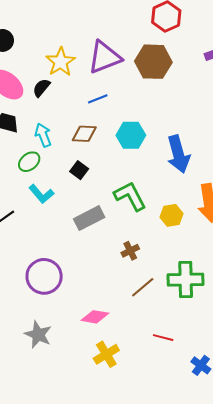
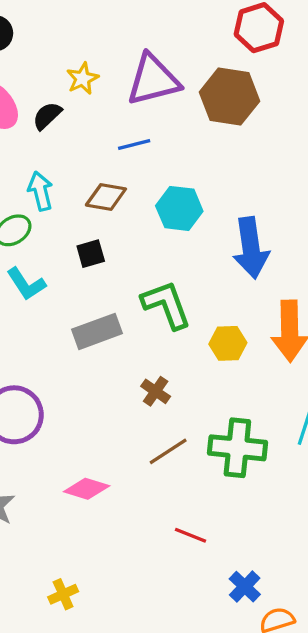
yellow star: (61, 62) -> (83, 79), size x0.7
black square: (79, 170) -> (91, 254), turned 30
brown cross: (130, 251) -> (156, 391), turned -36
yellow cross: (106, 354) -> (63, 594), moved, size x0.7

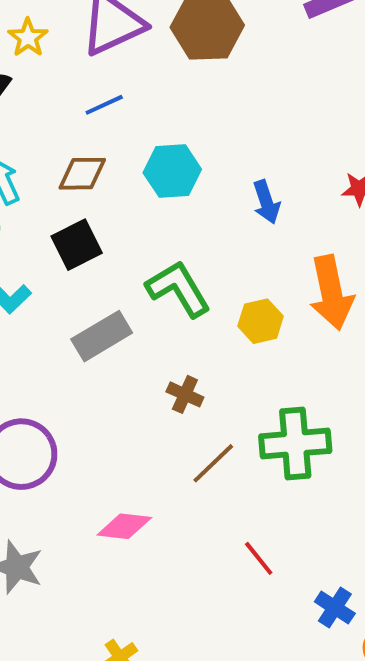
blue arrow: (251, 248) -> (266, 202), size x0.6
black square: (91, 254) -> (77, 245), size x1.4
red line: (190, 535) -> (259, 558), turned 40

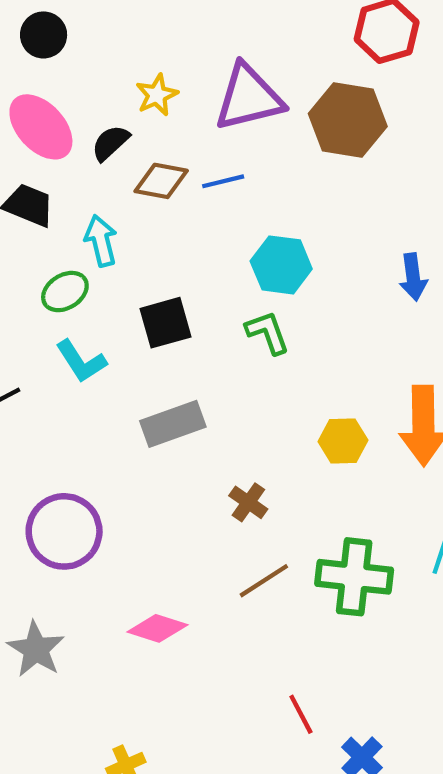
brown diamond: (82, 174) -> (161, 181), moved
blue arrow: (266, 202) -> (413, 277), moved
green L-shape: (178, 289) -> (268, 332), moved, size x0.7
red line: (259, 558) -> (301, 714), moved

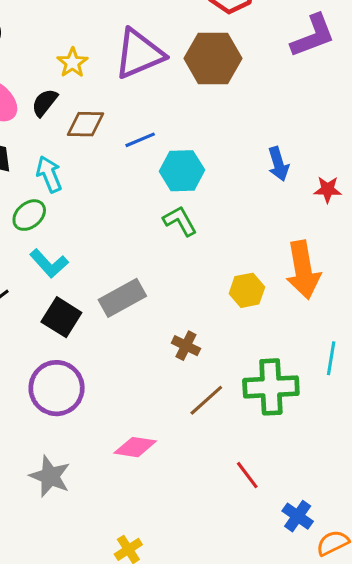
blue line: (223, 181) -> (140, 140), moved
black square: (165, 323) -> (61, 317), moved, turned -33
red line: (301, 714) -> (247, 475), moved

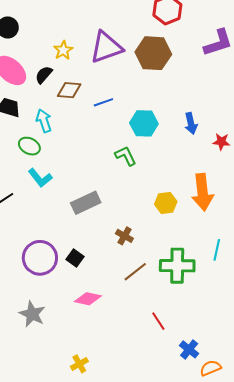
cyan hexagon: (182, 171) -> (144, 123), moved
green ellipse: (29, 215) -> (29, 146), turned 65
black square: (61, 317) -> (75, 258), moved, size x0.7

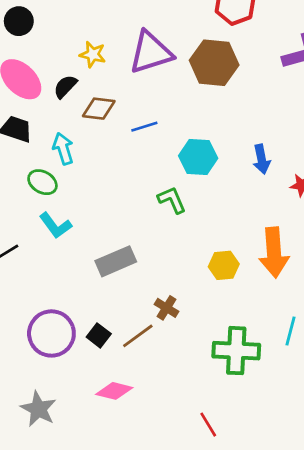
yellow star: (63, 50) -> (93, 54), turned -30
brown line: (135, 272) -> (138, 336), moved

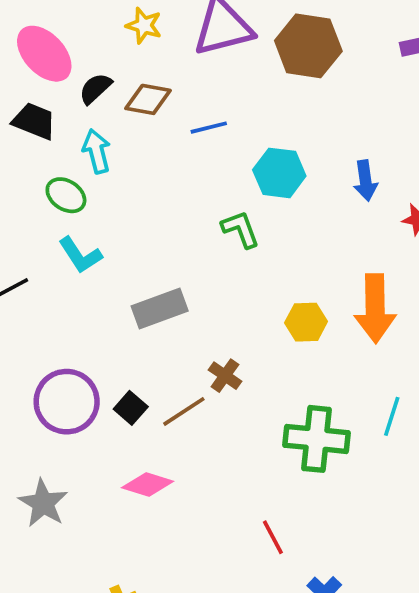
black semicircle: (65, 87) -> (95, 88), moved

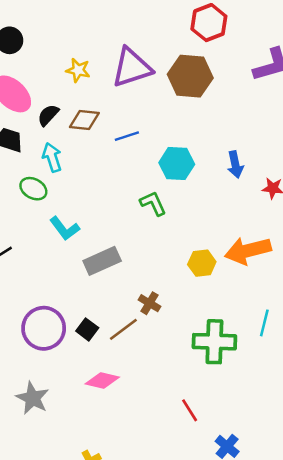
cyan L-shape: (80, 255) -> (65, 228), moved
orange arrow: (375, 308) -> (248, 251), turned 81

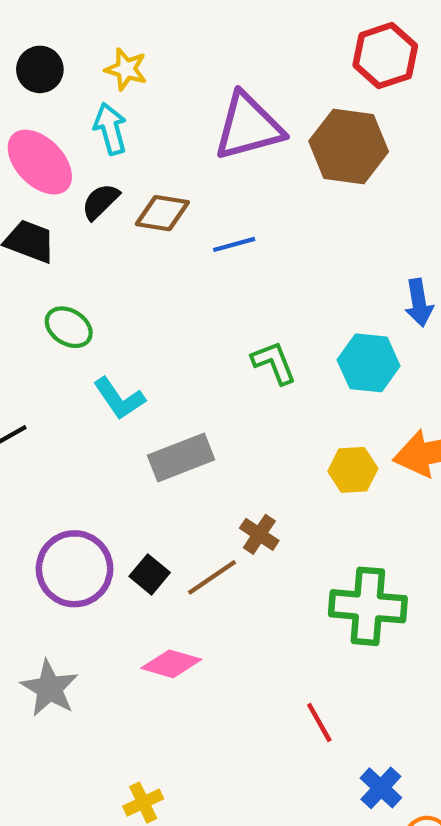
yellow star: (78, 70) -> (126, 69), moved
cyan arrow: (52, 157) -> (110, 129), moved
cyan hexagon: (177, 163) -> (369, 363), moved

